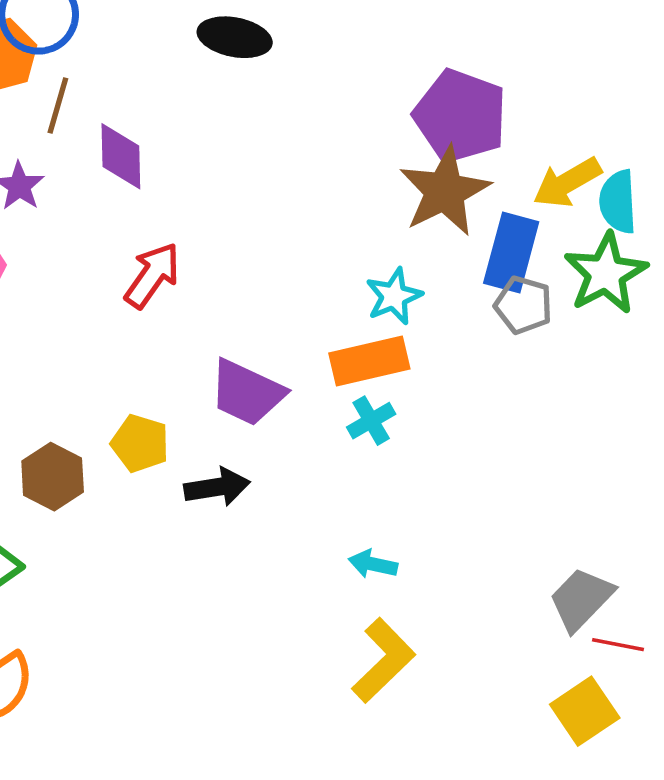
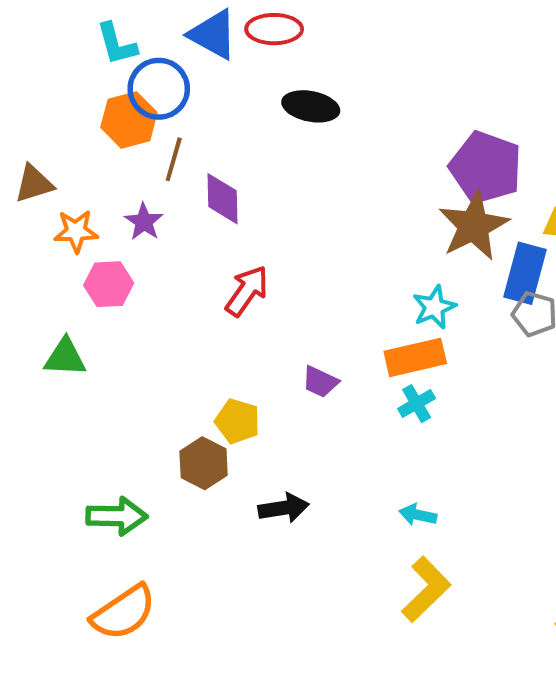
purple trapezoid: (247, 393) -> (320, 382), size x0.6
brown hexagon: (53, 477) -> (204, 463), moved
black arrow: (217, 487) -> (284, 508), moved

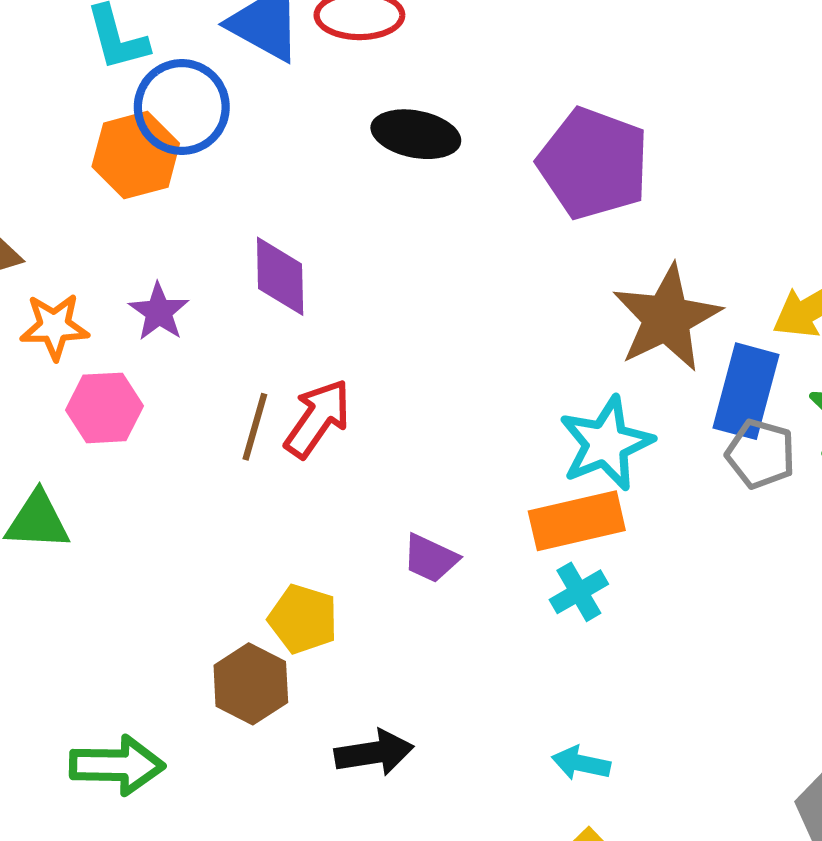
brown line: (174, 159) -> (255, 427), moved
purple pentagon: (486, 167) -> (593, 163), moved
cyan star: (434, 307) -> (606, 443), size x1.4

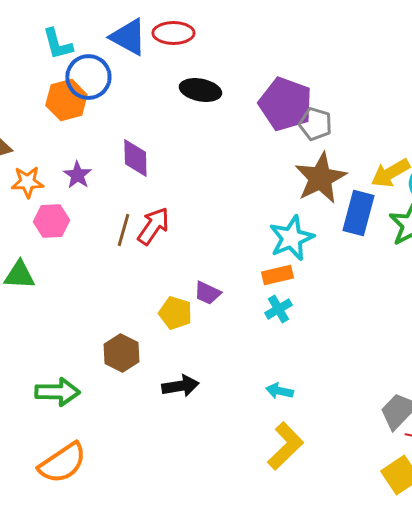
gray pentagon: (761, 454) -> (315, 124), moved
orange rectangle: (577, 521) -> (277, 275), size x0.7
yellow pentagon: (303, 619) -> (175, 313), moved

